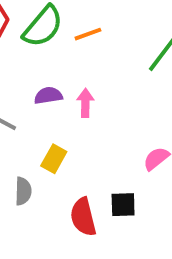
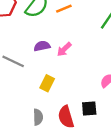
pink arrow: (85, 103) -> (64, 49), turned -133
gray semicircle: (23, 191) -> (38, 117), moved

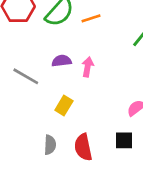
pink arrow: (64, 49) -> (88, 67), turned 140
black square: (89, 109) -> (124, 140), moved

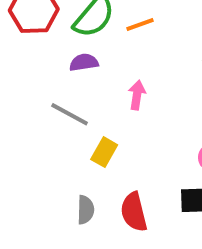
purple semicircle: (62, 61) -> (84, 62), moved
gray line: (26, 76) -> (70, 114), moved

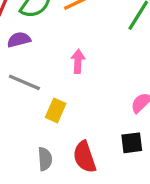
purple semicircle: (84, 62) -> (19, 40), moved

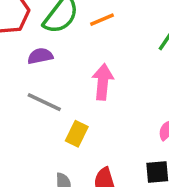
pink arrow: (78, 61) -> (103, 82), size x1.4

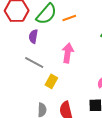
purple semicircle: (40, 56) -> (33, 36), turned -72

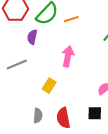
gray line: (34, 62) -> (17, 64), moved, turned -54

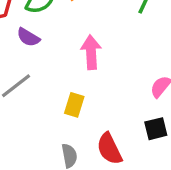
purple semicircle: (32, 37) -> (28, 37), turned -56

